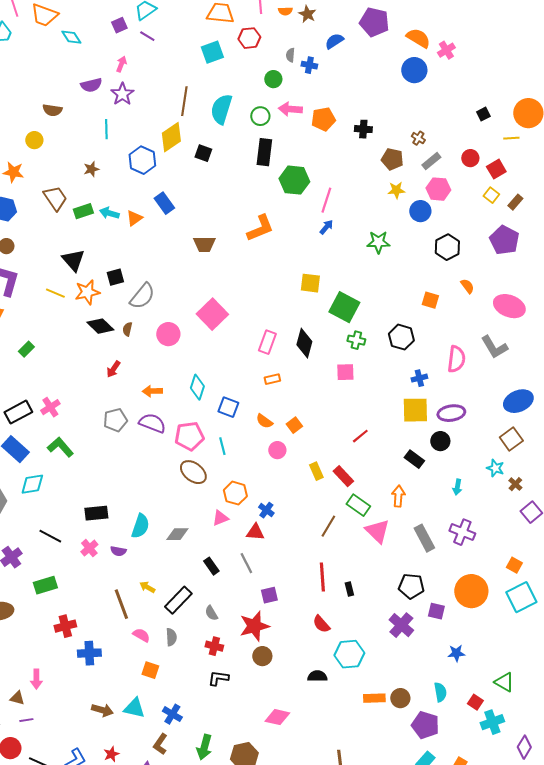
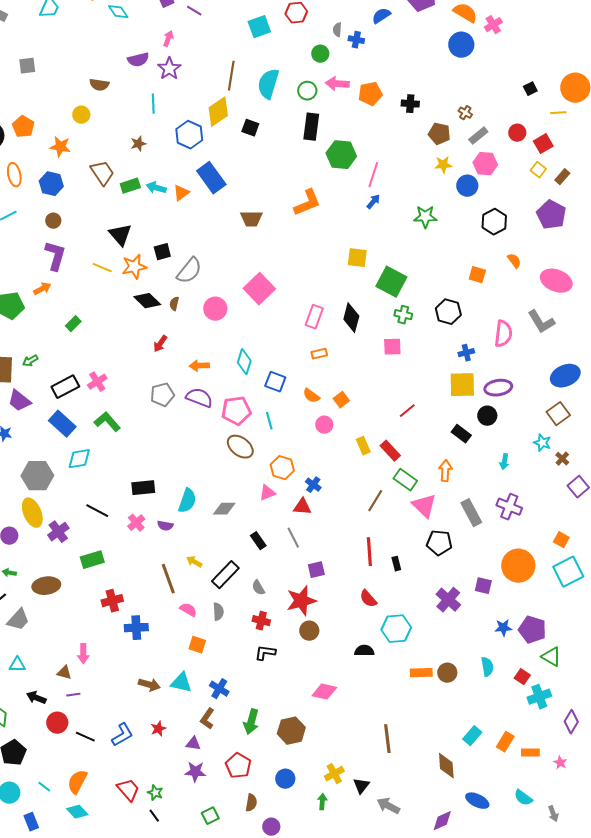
blue rectangle: (164, 203) -> (211, 178), size x1.4
black pentagon: (411, 586) -> (439, 543), moved
purple pentagon: (425, 725) -> (532, 630), moved

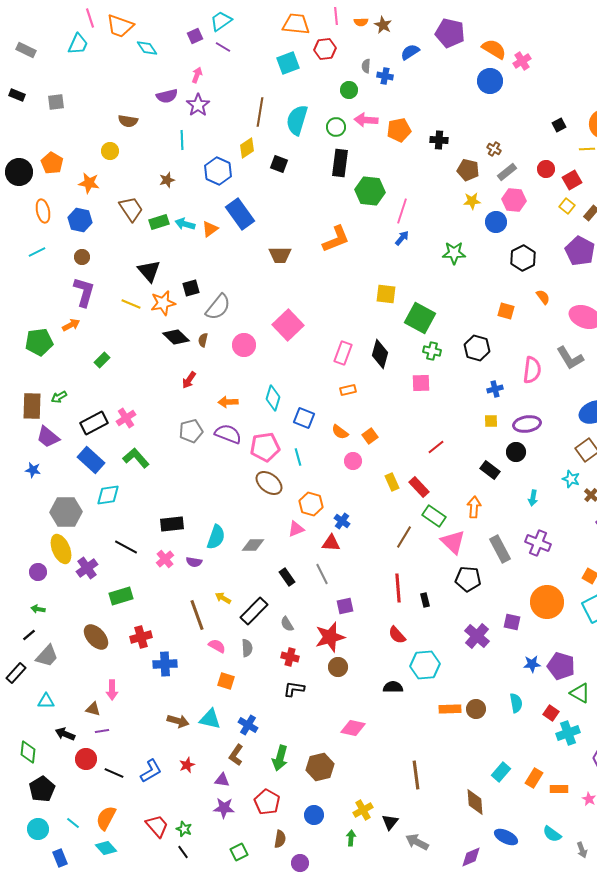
yellow diamond: (218, 112) -> (247, 148), size x0.7
yellow square: (462, 385) -> (491, 421), size x0.5
brown ellipse: (46, 586) -> (96, 637), moved, turned 56

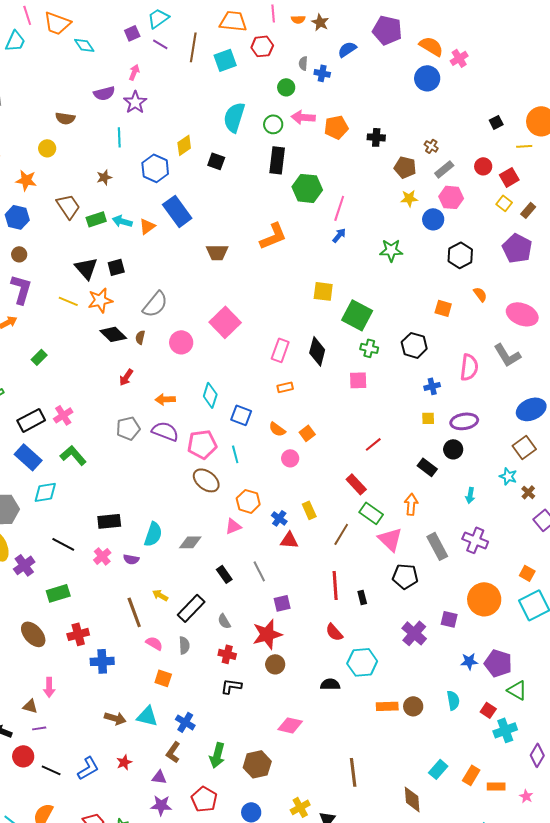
brown line: (260, 112) -> (193, 47), moved
black square: (191, 288) -> (116, 267), moved
yellow rectangle: (392, 482) -> (309, 510), moved
red triangle: (331, 543) -> (289, 540), moved

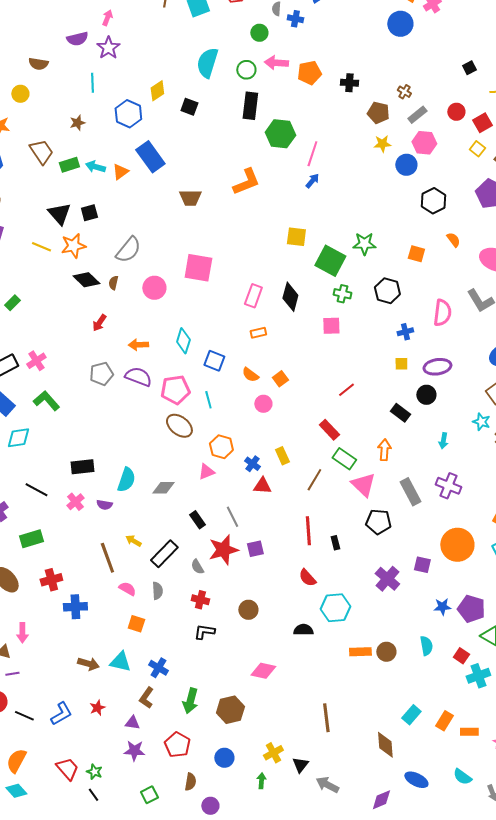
green star: (391, 250) -> (364, 244), moved
pink square: (225, 322) -> (198, 268), turned -36
red star: (267, 634) -> (223, 550), moved

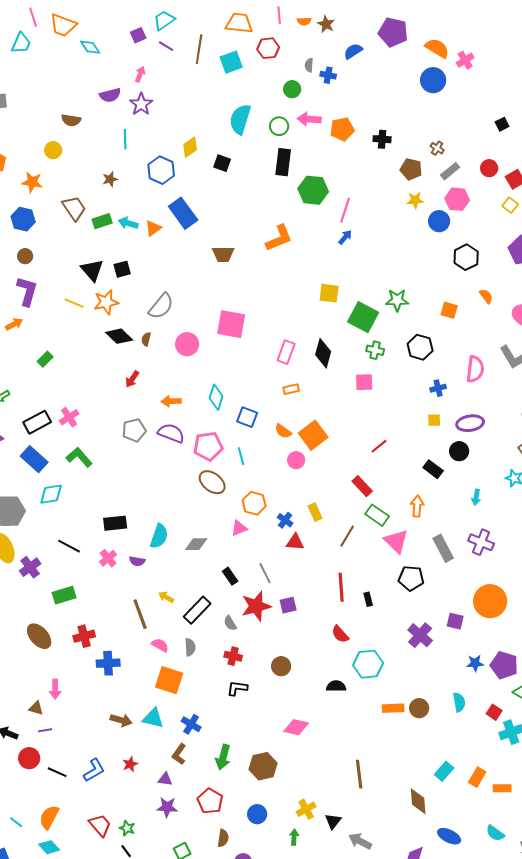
orange square: (280, 379) -> (313, 435), size x1.8
orange square: (136, 624) -> (169, 680), size x1.6

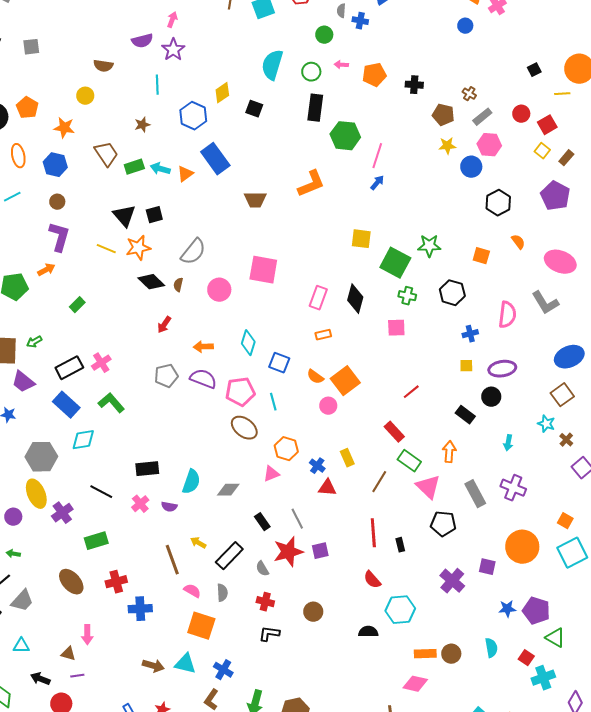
blue circle: (433, 80) -> (465, 26), size x0.6
pink arrow: (309, 119) -> (341, 65), size x0.6
pink diamond: (296, 727) -> (415, 684), moved

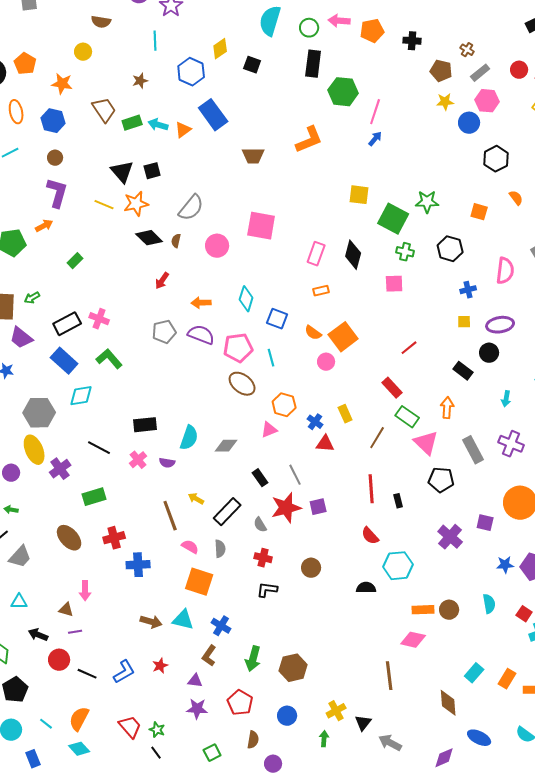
pink arrow: (341, 65) -> (339, 21), size x1.5
pink cross: (101, 363) -> (99, 319), turned -36

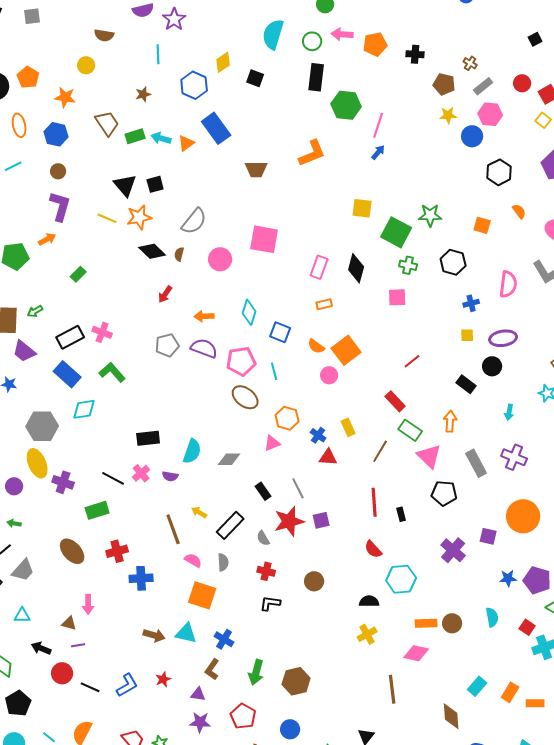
black line: (99, 448) -> (113, 478), moved
purple cross: (60, 469) -> (63, 482), turned -35
yellow cross: (336, 711) -> (367, 634), moved

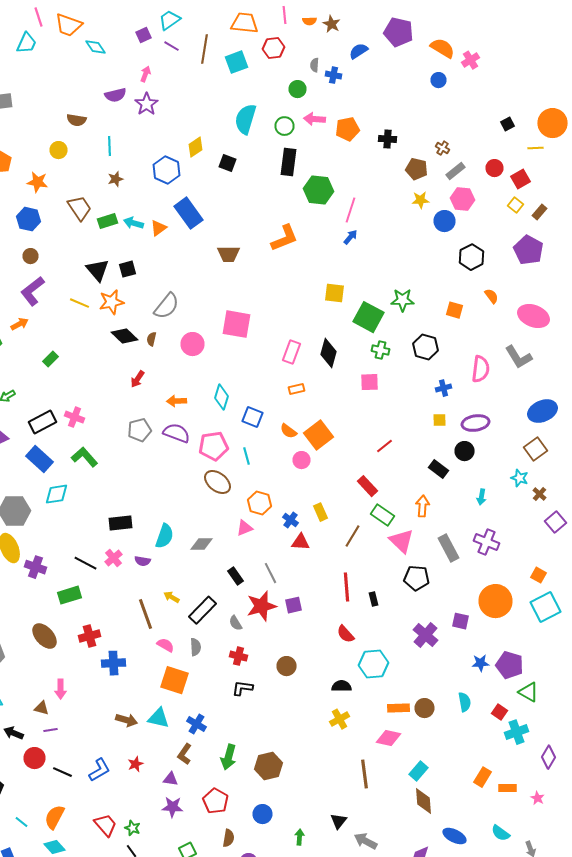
cyan line: (158, 54) -> (110, 146), moved
purple L-shape: (60, 206) -> (32, 291), turned -144
cyan rectangle: (477, 686) -> (418, 771), moved

